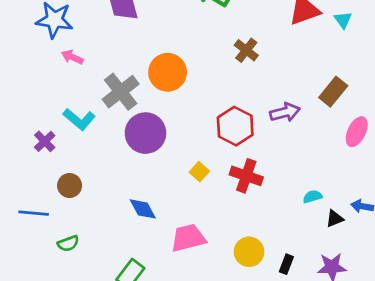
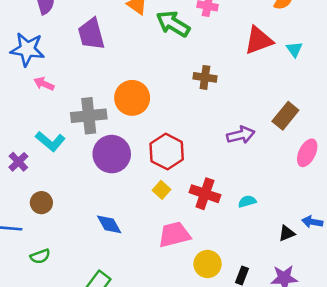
brown cross: (246, 50) -> (205, 77), turned -30
gray cross: (121, 92) -> (89, 116), turned 32
red hexagon: (235, 126) -> (167, 152), moved
cyan semicircle: (313, 197) -> (247, 201), moved
pink trapezoid: (188, 238) -> (174, 235), moved

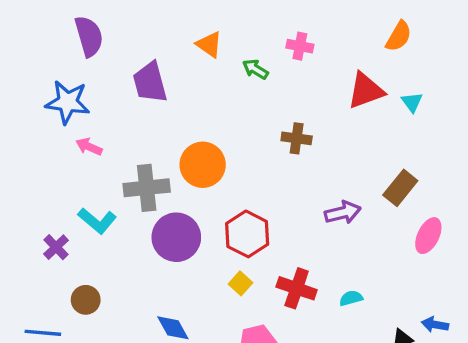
green arrow: (173, 24) -> (255, 69), size x0.6

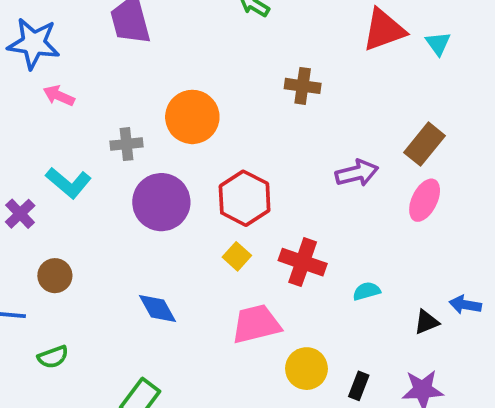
gray cross: (147, 188) -> (127, 144), size x0.6
pink ellipse: (428, 236) -> (425, 200), moved
cyan semicircle: (351, 298) -> (366, 291), moved

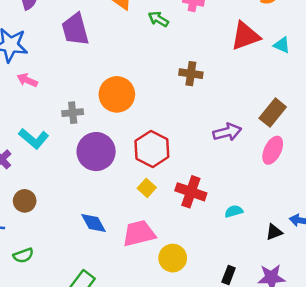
cyan triangle: (438, 43) -> (282, 45), turned -30
pink trapezoid: (256, 324) -> (139, 233), moved
yellow circle: (306, 369) -> (173, 258), moved

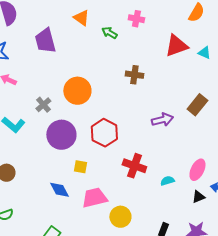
gray cross: (73, 113) -> (43, 105), turned -35
pink ellipse: (273, 150) -> (197, 170), moved
yellow square: (147, 188) -> (80, 167), moved, turned -32

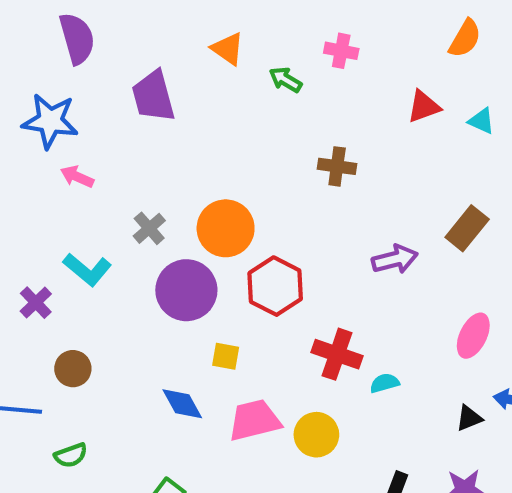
red triangle: (176, 46) -> (424, 107), size x0.7
orange circle: (77, 91) -> (226, 228), moved
pink ellipse: (197, 170) -> (473, 336), moved
cyan semicircle: (167, 181) -> (385, 383), moved
yellow circle: (120, 217) -> (316, 435), moved

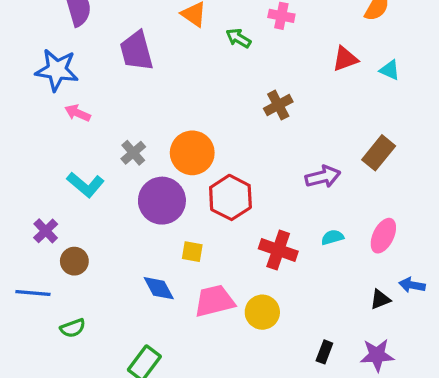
brown cross: (337, 166) -> (278, 105), turned -36
purple cross: (36, 303) -> (46, 231), moved
cyan semicircle: (385, 383) -> (332, 237), moved

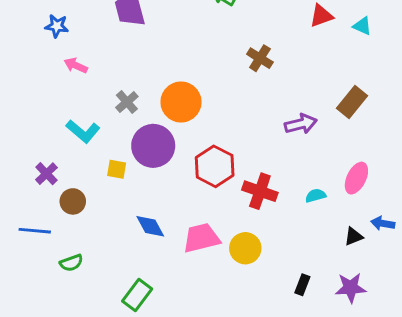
blue star: (57, 70) -> (57, 26), size x0.6
brown cross: (278, 105) -> (260, 58), turned -30
red hexagon: (230, 197) -> (215, 166), moved
cyan semicircle: (332, 237) -> (315, 196), moved
yellow square: (192, 252) -> (117, 169), moved

